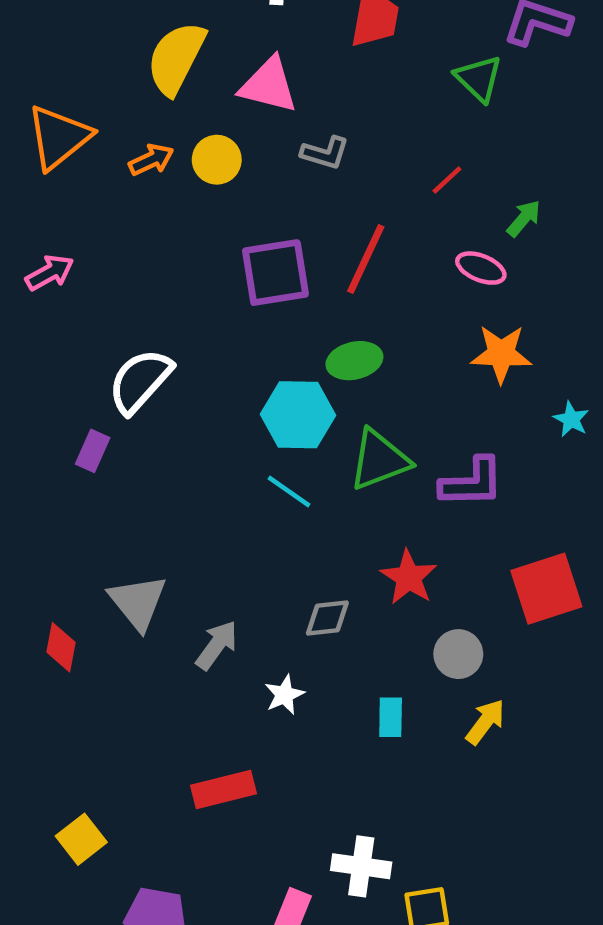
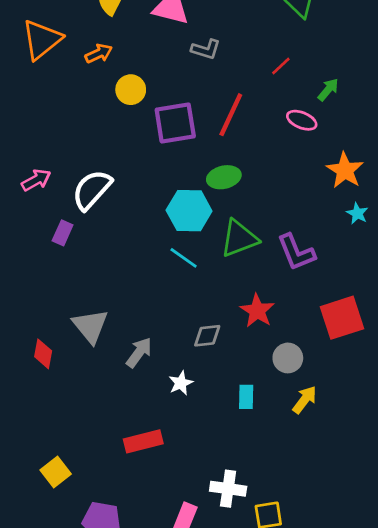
yellow circle: (217, 160) -> (131, 90), moved
pink arrow: (50, 273) -> (36, 180), moved
orange star: (501, 354) -> (345, 170), moved, turned 30
purple L-shape: (472, 483) -> (296, 252), turned 69

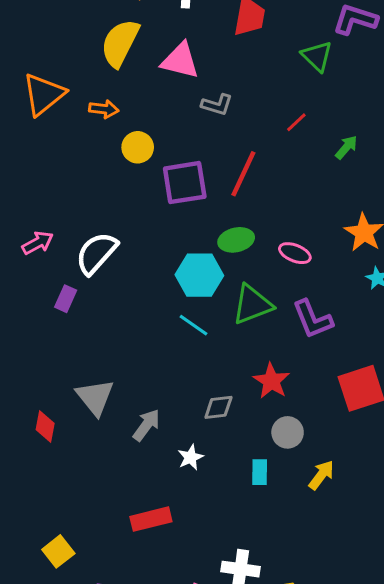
orange arrow: (99, 53) -> (104, 109), turned 32
pink ellipse: (302, 120) -> (295, 253), moved
gray circle: (288, 358) -> (288, 432), moved

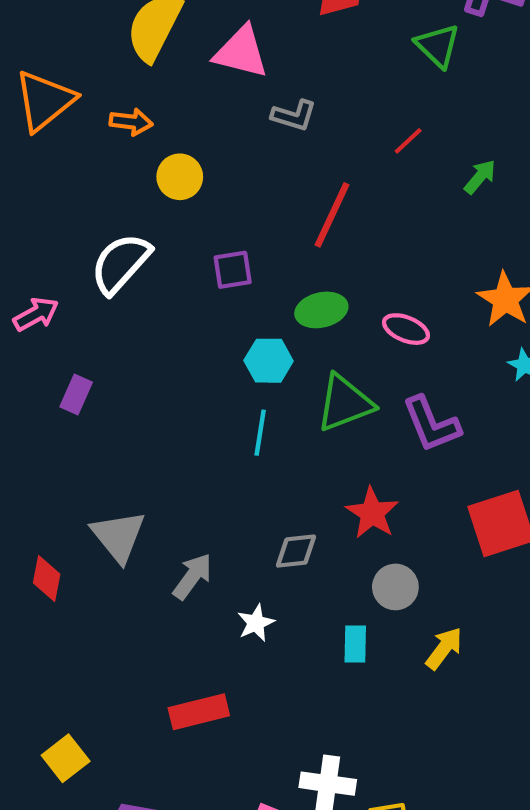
purple square: (185, 183) -> (233, 270), moved, size x0.6
white semicircle: (97, 253) -> (121, 263), moved
cyan hexagon: (199, 275) -> (269, 361), size x0.7
cyan line: (193, 325) -> (260, 433), turned 64

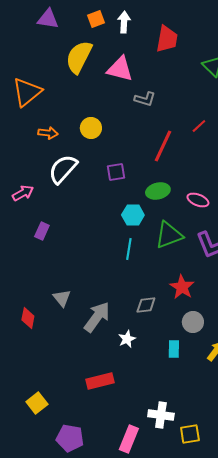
orange arrow: (131, 122) -> (48, 133), moved
red line: (408, 141) -> (199, 126), moved
gray triangle: (118, 536) -> (62, 298), size x0.7
gray arrow: (192, 576) -> (97, 317), size x1.4

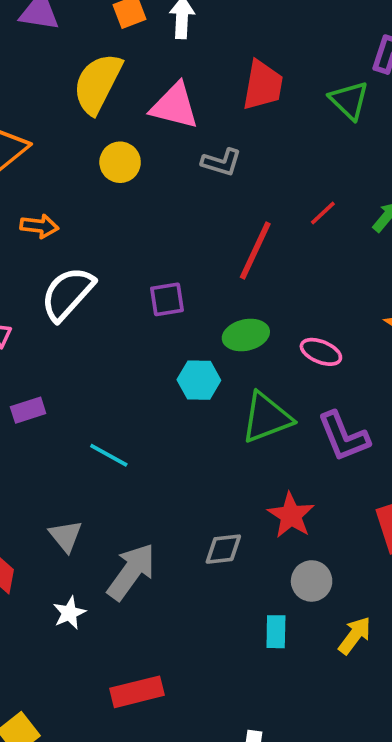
red trapezoid: (167, 39) -> (263, 85), moved
yellow circle: (91, 128) -> (120, 162), moved
purple rectangle: (42, 231) -> (28, 410), turned 48
cyan line: (129, 249) -> (109, 455), moved, turned -70
white star: (127, 339) -> (69, 613), moved

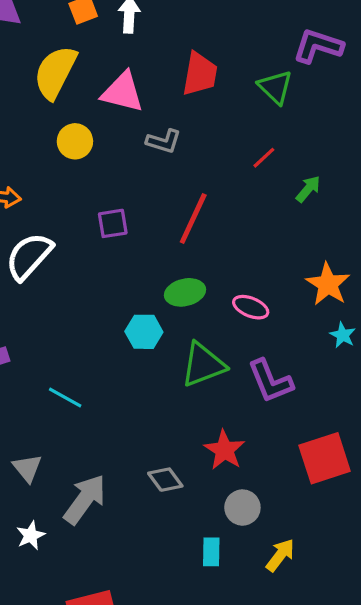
red line: (323, 213) -> (264, 158), moved
purple square: (167, 299) -> (113, 223), moved
gray diamond: (223, 549) -> (165, 480), turned 60

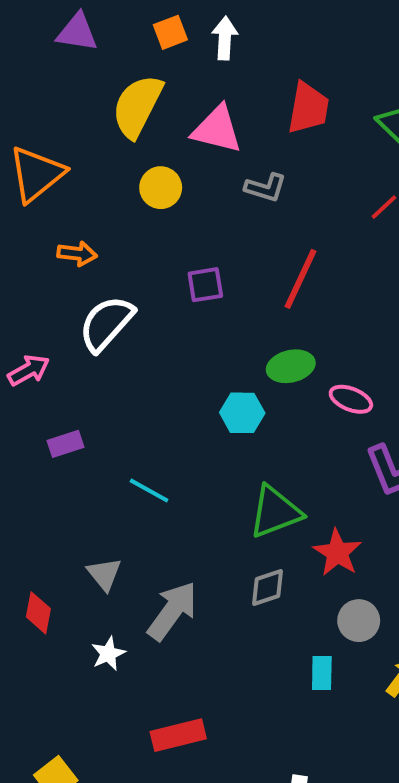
pink ellipse: (251, 307) -> (351, 399), moved
green triangle: (203, 365) -> (275, 512), moved
gray diamond: (165, 480) -> (267, 588), turned -72

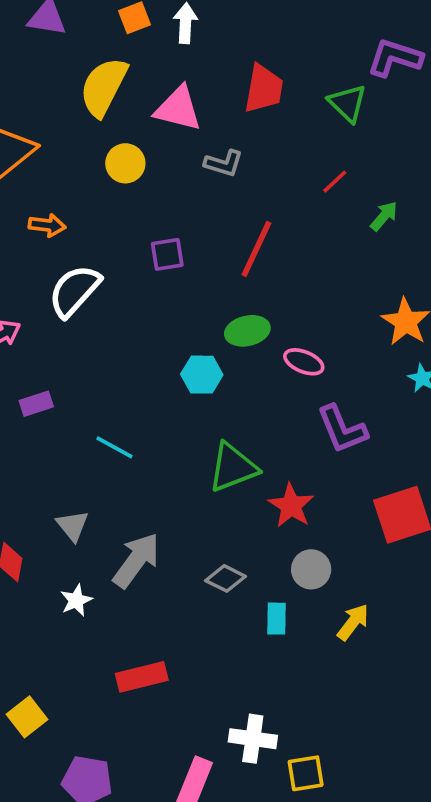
gray diamond: (267, 588) -> (226, 578), moved, turned 45

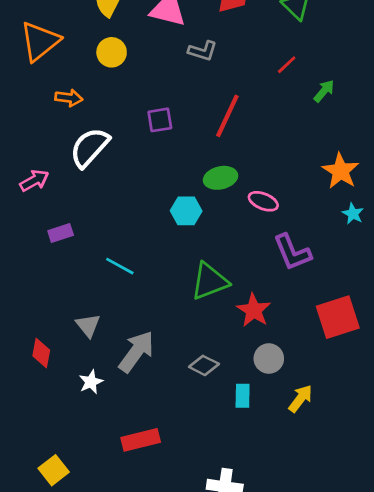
yellow circle: (125, 163) -> (112, 52), moved

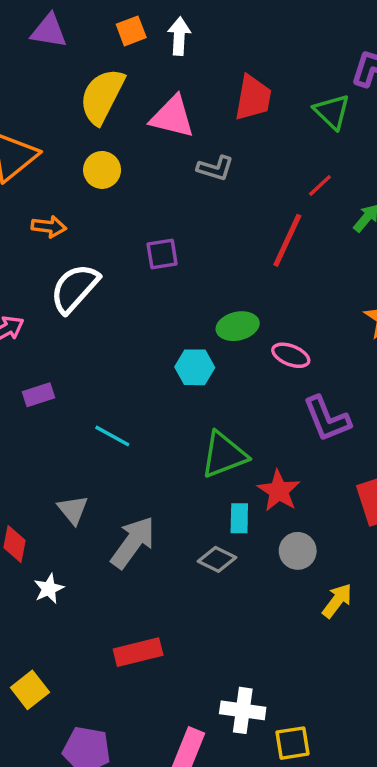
red line: (227, 116) -> (287, 240), moved
white star: (91, 382) -> (49, 589), moved
cyan rectangle: (243, 396) -> (239, 518), moved

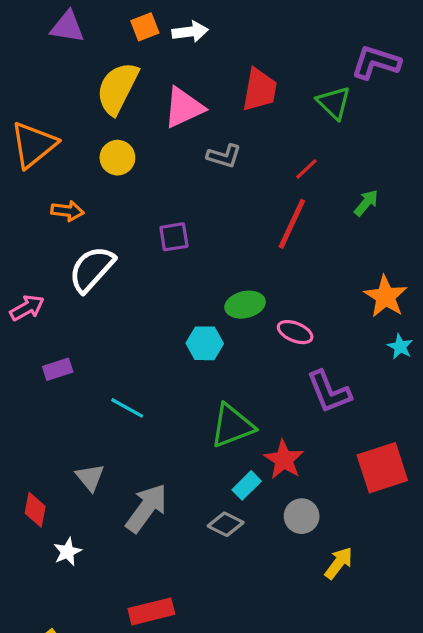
white arrow: (179, 36) -> (190, 32), turned 80
pink triangle: (172, 117) -> (184, 108), turned -39
red line: (320, 185) -> (306, 169), moved
cyan rectangle: (239, 518) -> (247, 485), turned 44

